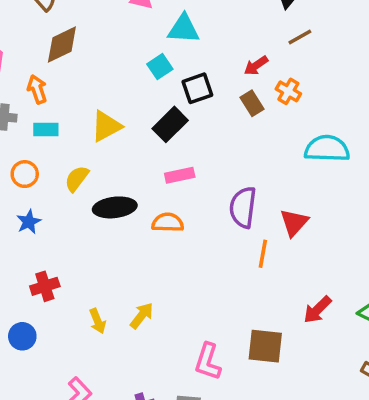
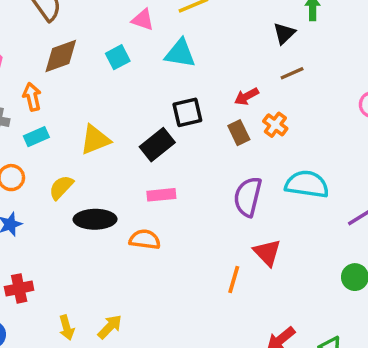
cyan square: (160, 67) -> (118, 57), moved
cyan rectangle: (46, 130) -> (36, 137), turned -30
purple semicircle: (243, 207) -> (248, 197), moved
red triangle: (294, 223) -> (267, 253), turned -32

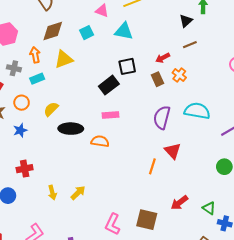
yellow triangle: (95, 140) -> (64, 59), moved

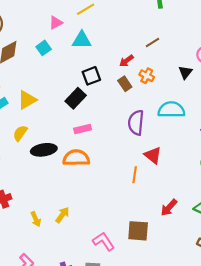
pink triangle: (102, 11) -> (56, 23), turned -40
black triangle: (186, 21) -> (185, 72), moved
yellow triangle: (64, 59) -> (27, 100), moved
orange semicircle: (100, 141) -> (76, 158), size x1.4
pink L-shape: (113, 224) -> (104, 241), turned 130

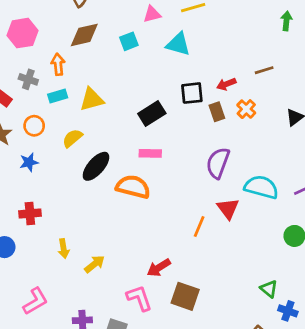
black square: (91, 76) -> (192, 93), moved
cyan semicircle: (171, 110) -> (261, 187), moved
black ellipse: (44, 150) -> (96, 166), turned -55
red arrow: (169, 208) -> (159, 268), moved
yellow arrow: (62, 215) -> (94, 264), moved

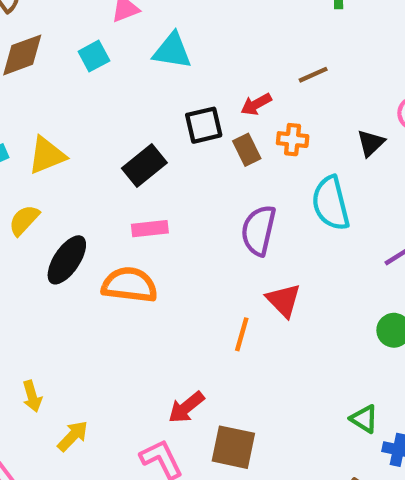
orange cross: (246, 109) -> (293, 140), turned -30
cyan semicircle: (261, 187) -> (331, 203), moved, turned -112
yellow arrow: (94, 264) -> (73, 436), moved

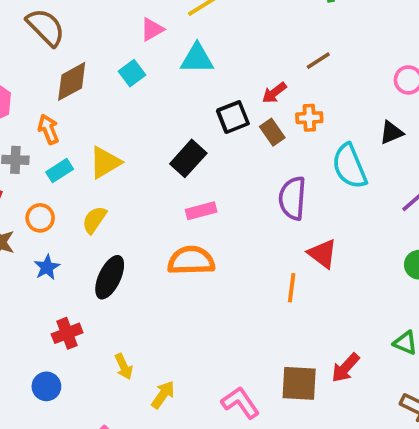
black triangle: (371, 143) -> (391, 133), moved, turned 30
black ellipse: (67, 260) -> (110, 277), moved
red arrow: (186, 407) -> (345, 368), moved

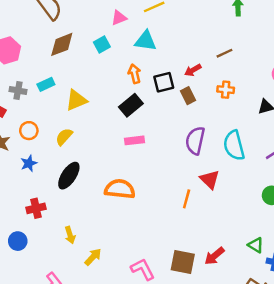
orange cross: (309, 118) -> (226, 90), moved
orange arrow: (48, 129) -> (135, 74), moved
cyan semicircle: (349, 166) -> (234, 146), moved
cyan rectangle: (60, 171) -> (46, 84), moved
orange semicircle: (191, 260) -> (120, 189), moved

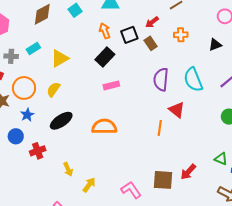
orange circle: (29, 131) -> (24, 88), size x1.5
black ellipse: (69, 176) -> (61, 121), turned 30
blue circle: (18, 241) -> (16, 136), moved

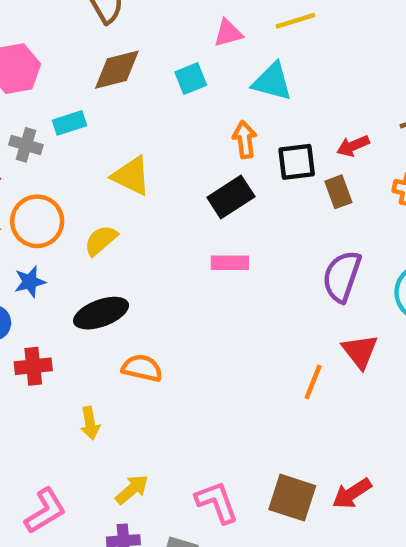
cyan rectangle: (33, 49) -> (69, 123), moved
yellow triangle: (60, 58) -> (131, 176), turned 42
orange semicircle: (104, 127) -> (142, 368), moved, size x0.7
yellow arrow: (89, 185) -> (132, 490), moved

